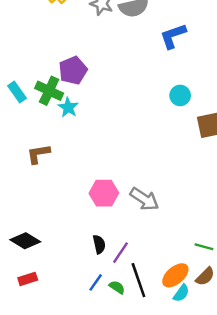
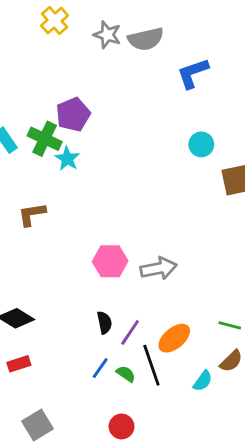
gray arrow: (144, 199) -> (159, 268), turned -44
orange ellipse: (175, 275) -> (174, 338), moved

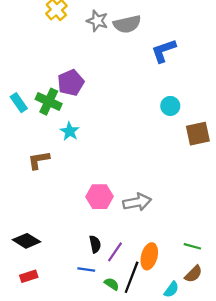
cyan star: (67, 159) -> (70, 131), moved
orange ellipse: (174, 338) -> (149, 256), turned -35
black line: (151, 365) -> (132, 277), turned 40
blue line: (100, 368) -> (86, 270), moved, turned 63

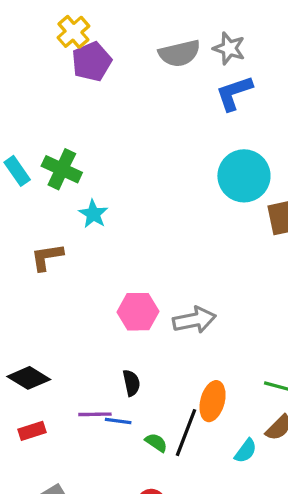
gray star: (97, 21) -> (229, 48), moved
purple pentagon: (71, 83) -> (92, 62), moved
cyan circle: (170, 106) -> (244, 176), size x1.8
purple line: (115, 252) -> (95, 414), moved, turned 55

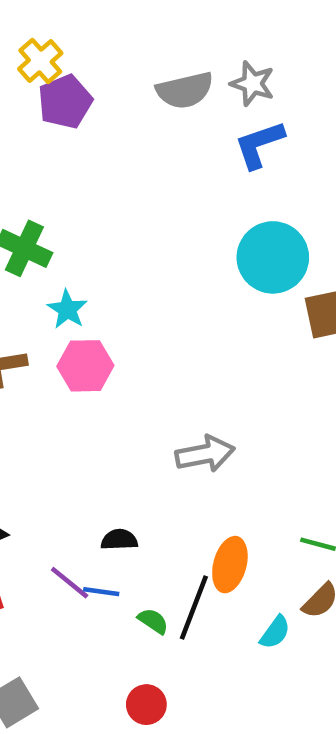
pink hexagon: (138, 312) -> (85, 366), moved
black semicircle: (131, 383) -> (119, 540), turned -80
purple line: (95, 414) -> (70, 583), turned 40

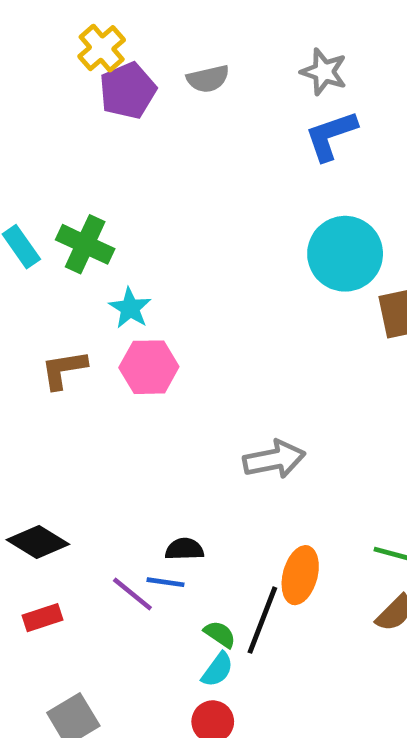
gray semicircle: (185, 90) -> (208, 79), moved, size x0.7
blue line: (101, 592) -> (165, 582), moved
cyan semicircle: (275, 632) -> (217, 670), moved

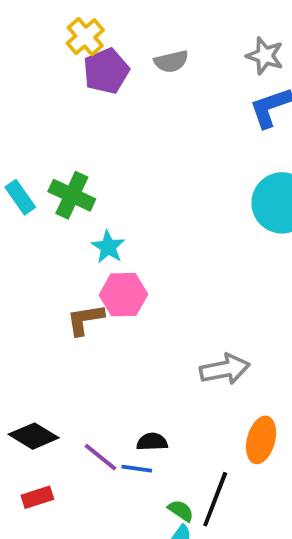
brown L-shape: (64, 370) -> (85, 320), moved
orange ellipse: (300, 575) -> (261, 440), moved
purple line: (132, 594) -> (101, 457), moved

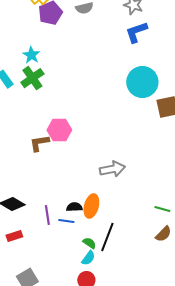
green cross: (72, 195) -> (32, 78), turned 30
cyan star: (108, 247) -> (31, 55), moved
orange ellipse: (261, 440) -> (91, 206), moved
purple line: (101, 457) -> (47, 215), turned 42

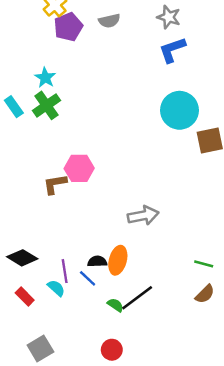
blue line: (66, 221) -> (88, 278), turned 35
red rectangle: (14, 236) -> (25, 297), turned 63
black line: (107, 237) -> (137, 298), turned 32
cyan semicircle: (88, 258) -> (56, 288), moved, turned -84

